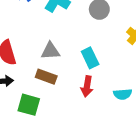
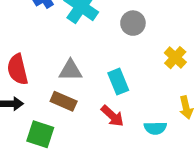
red arrow: (87, 86) -> (112, 116), turned -60

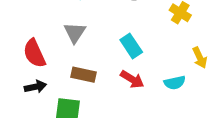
gray triangle: (70, 70) -> (75, 32), moved, turned -45

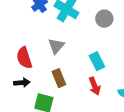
brown rectangle: (84, 75) -> (59, 78), turned 48
red arrow: (132, 79) -> (95, 86), turned 30

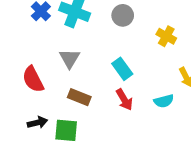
brown rectangle: (59, 78) -> (79, 97), turned -36
black arrow: (22, 83) -> (37, 123), moved

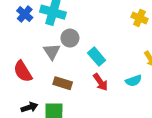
gray circle: (123, 15) -> (70, 38), moved
yellow cross: (166, 36) -> (139, 18), moved

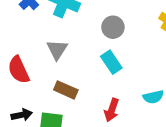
gray circle: (70, 38) -> (113, 27), moved
red arrow: (100, 82) -> (112, 110), moved, turned 48

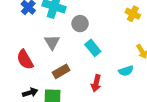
gray circle: (113, 27) -> (80, 24), moved
brown rectangle: (66, 90) -> (61, 71), turned -49

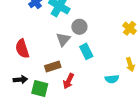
gray triangle: (52, 42) -> (63, 39), moved
red arrow: (96, 83) -> (68, 81), moved

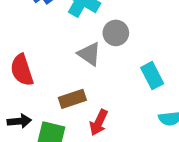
gray triangle: (63, 39) -> (89, 54), turned -35
cyan rectangle: (86, 51) -> (152, 76), moved

